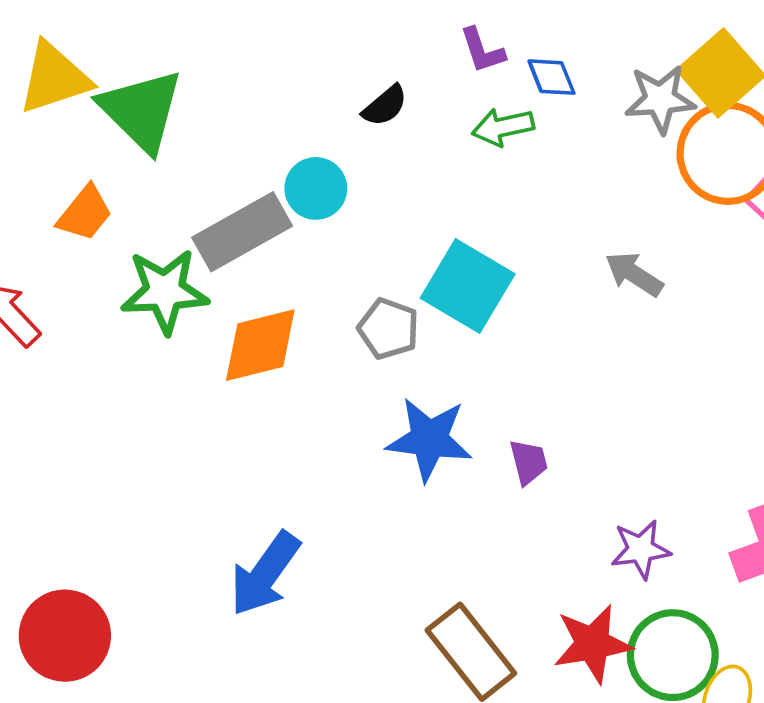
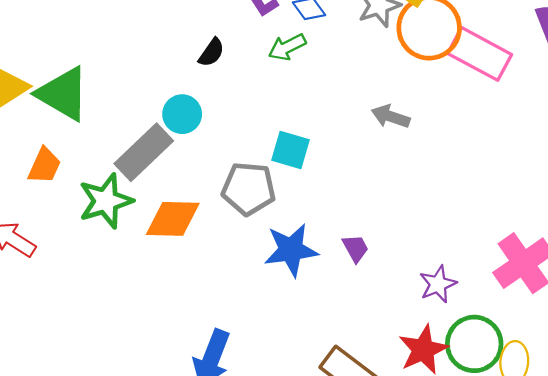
cyan square: (468, 286) -> (290, 150), size x0.7
gray pentagon: (388, 329) -> (249, 189), size x1.4
orange diamond: (260, 345) -> (173, 219), turned 30

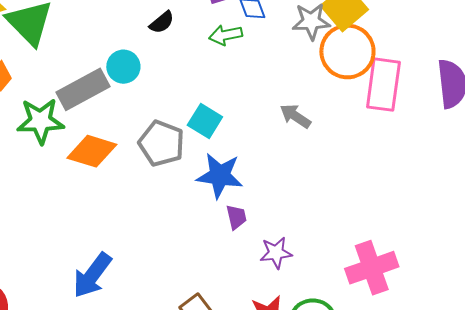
pink rectangle: (480, 54) -> (383, 85), turned 54
blue star: (291, 250) -> (220, 175), moved
purple star: (438, 284) -> (276, 253), moved

